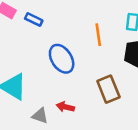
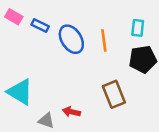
blue ellipse: (62, 59) -> (71, 39), moved

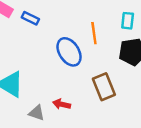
blue ellipse: (71, 39) -> (69, 52), moved

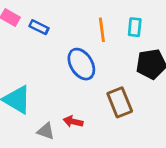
cyan rectangle: (128, 21) -> (135, 27), moved
orange line: (94, 33) -> (102, 30), moved

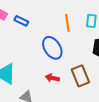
red arrow: (73, 122) -> (52, 78), moved

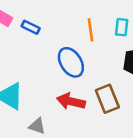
red arrow: (52, 78) -> (71, 101), size x1.5

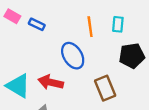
red arrow: (71, 101) -> (51, 82), moved

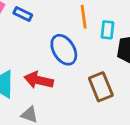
cyan rectangle: (118, 24) -> (107, 30), moved

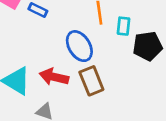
brown rectangle: (101, 87) -> (91, 81), moved

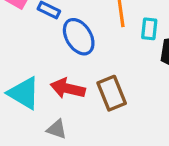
blue ellipse: (79, 46) -> (79, 37), moved

